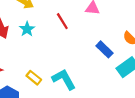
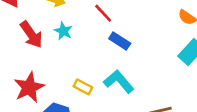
blue rectangle: (104, 49) -> (120, 41), moved

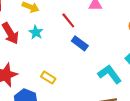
cyan L-shape: (119, 82) -> (110, 74), moved

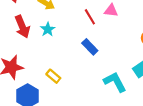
red line: (68, 20) -> (90, 17), moved

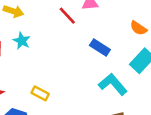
blue rectangle: (90, 47) -> (100, 48), moved

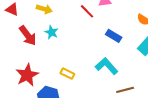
cyan L-shape: (113, 84) -> (107, 66), moved

